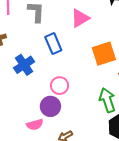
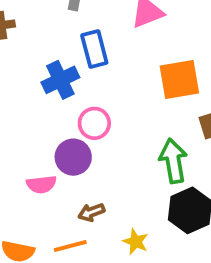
blue cross: (24, 65) -> (60, 80), moved

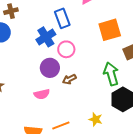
pink circle: (94, 123) -> (66, 49), moved
purple circle: (73, 157) -> (50, 68), moved
brown arrow: (91, 212) -> (69, 79), moved

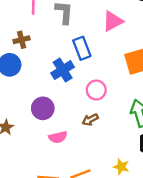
pink circle: (66, 49) -> (96, 90), moved
purple circle: (50, 68) -> (43, 108), moved

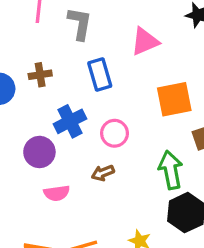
brown cross: (22, 40) -> (40, 75), moved
blue cross: (63, 70) -> (70, 121), moved

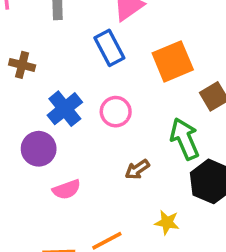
brown cross: (40, 75) -> (22, 65), turned 35
blue rectangle: (100, 75) -> (109, 48), moved
brown arrow: (103, 173) -> (137, 169), moved

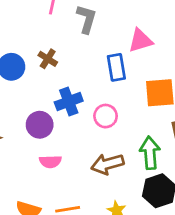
brown arrow: (137, 169) -> (107, 164), size x1.6

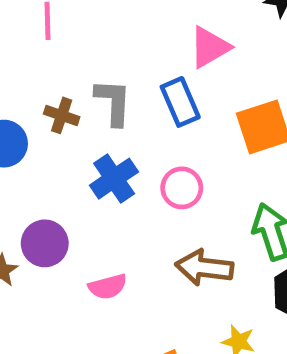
gray L-shape: (87, 19) -> (113, 102), moved
purple circle: (40, 125) -> (45, 243), moved
brown arrow: (107, 164) -> (204, 268), turned 36

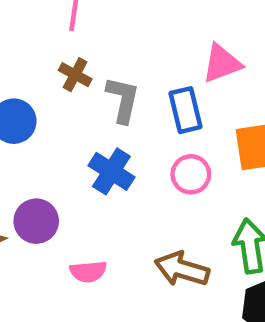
brown cross: (62, 115) -> (75, 75), moved
blue cross: (114, 179) -> (111, 171), turned -33
pink circle: (182, 188) -> (191, 174), moved

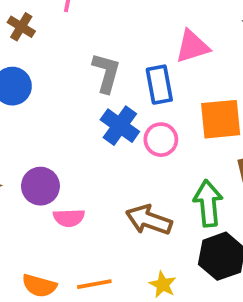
brown cross: (75, 75) -> (21, 27), moved
blue cross: (111, 171) -> (120, 126), moved
purple circle: (36, 221) -> (40, 186), moved

